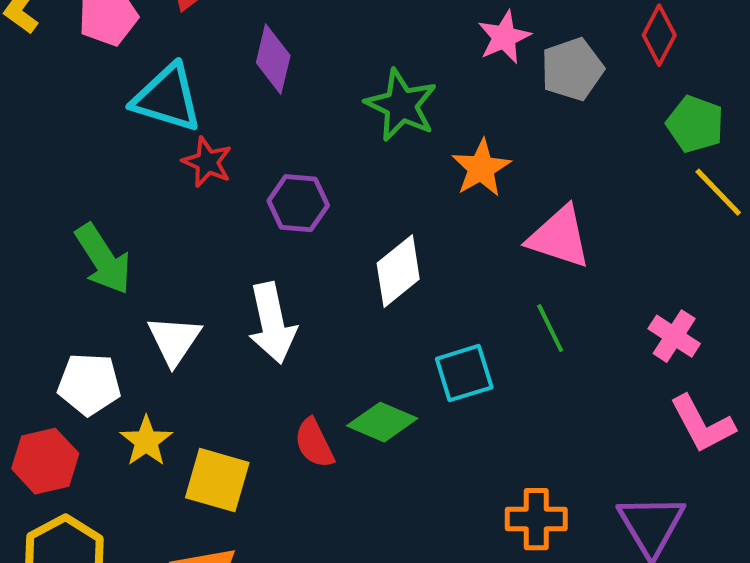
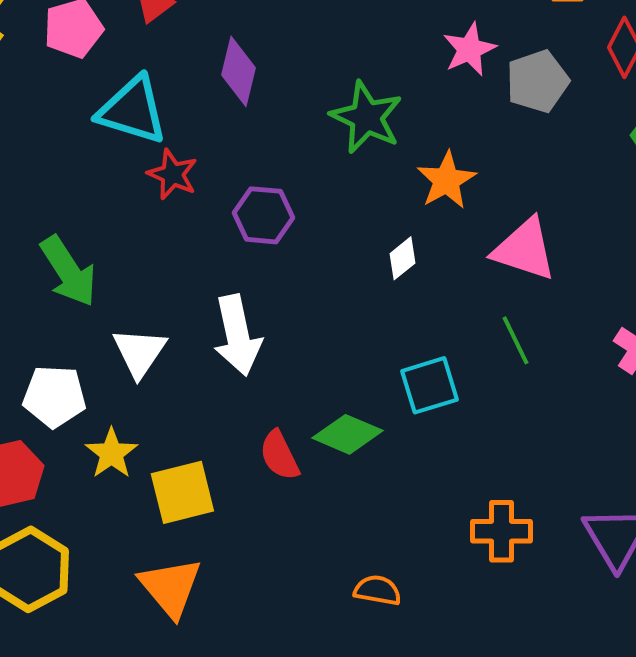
white diamond: (398, 271) -> (402, 258), moved, size x0.6
yellow square: (217, 480) -> (182, 492), turned -30

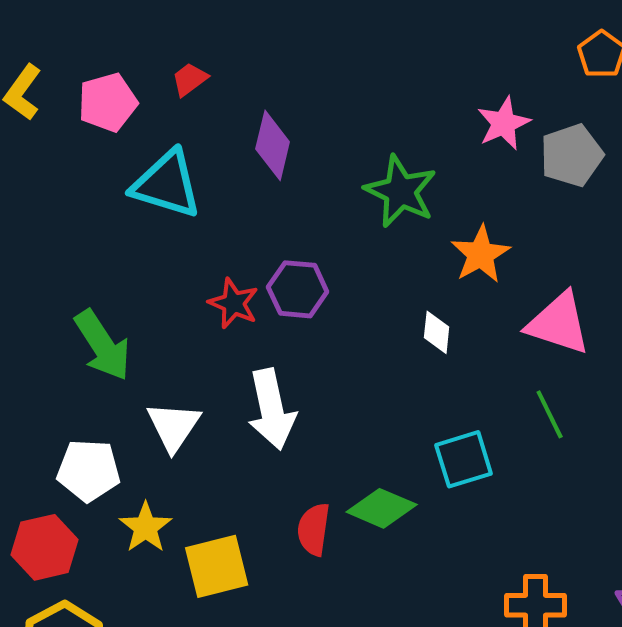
red star: (172, 174) -> (234, 303), moved
white diamond: (402, 258) -> (437, 332), turned -45
red semicircle: (279, 455) -> (314, 529), turned 34

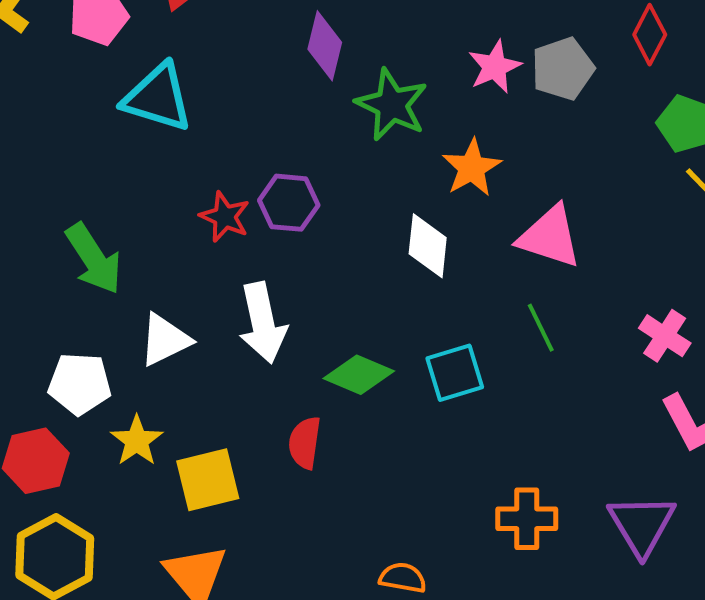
pink star: (504, 123) -> (495, 67), moved
purple diamond: (273, 145) -> (325, 46), moved
white diamond: (437, 332) -> (428, 246), size x1.5
white triangle: (174, 426) -> (165, 340), turned 30
green diamond: (382, 508) -> (359, 375), moved

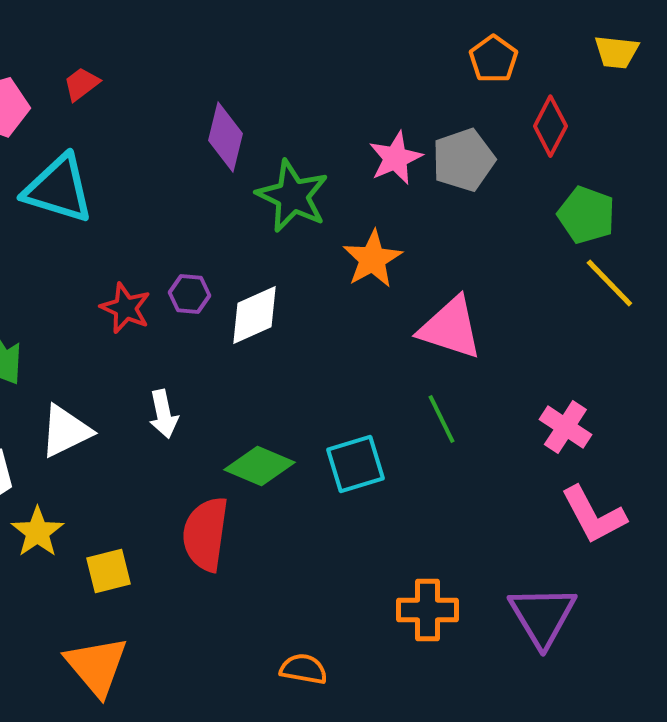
purple hexagon: (289, 203) -> (189, 294), size x0.7
white diamond: (428, 246) -> (254, 315), moved, turned 60
white arrow: (263, 323) -> (163, 414), size x0.6
red semicircle: (305, 443) -> (205, 534), size x1.4
yellow square: (208, 480) -> (108, 571), size x0.7

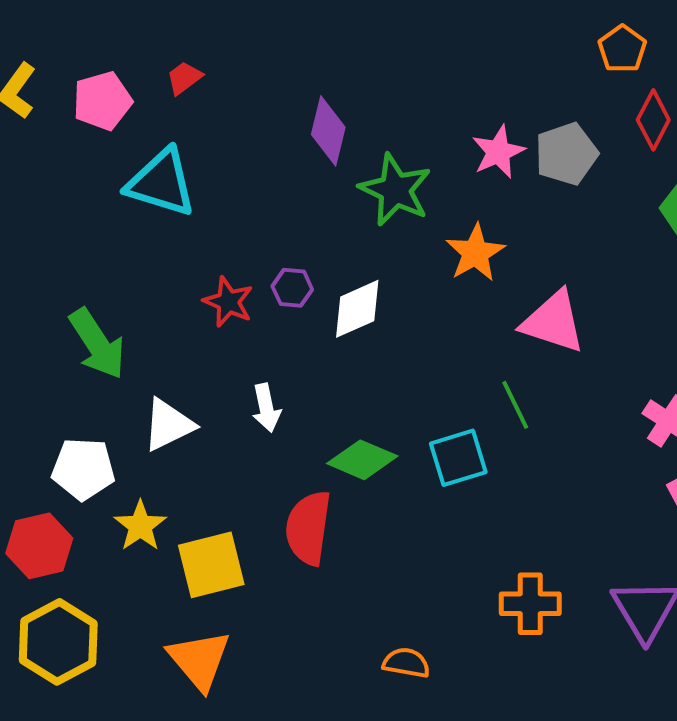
orange pentagon: (493, 59) -> (622, 49), moved
green line: (441, 419) -> (515, 405), moved
yellow square: (108, 571) -> (211, 565), size x1.5

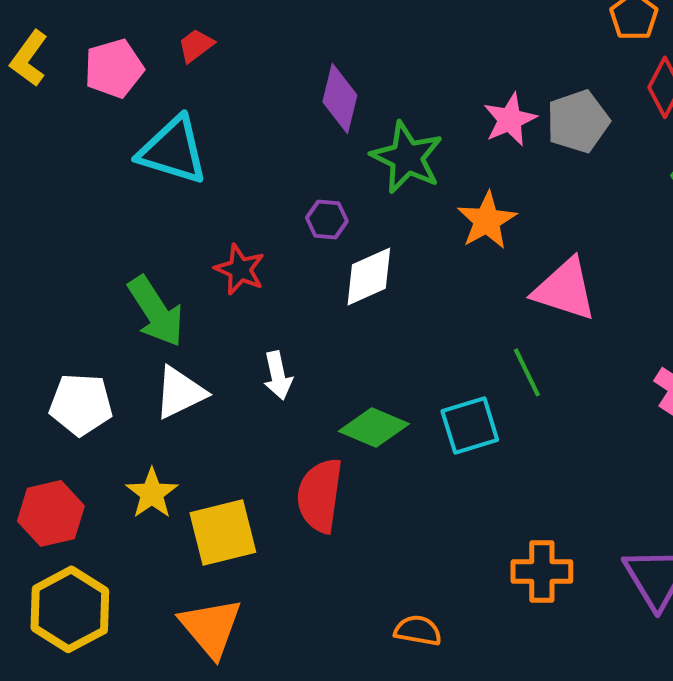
purple hexagon: (292, 288) -> (327, 219), moved
green arrow: (97, 344) -> (156, 311), moved
white pentagon: (83, 469) -> (81, 404), moved

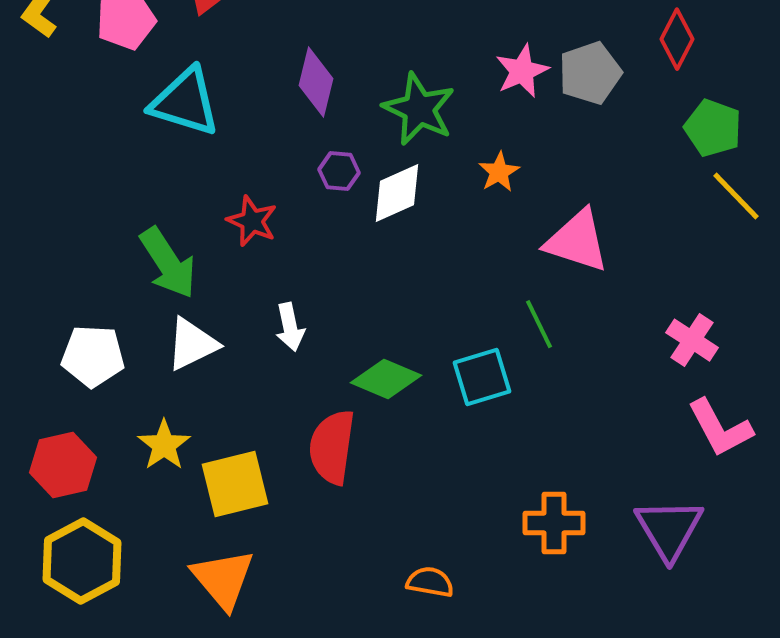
purple diamond: (340, 98) -> (316, 82), moved
orange star: (487, 220) -> (499, 172), size x0.7
white diamond: (369, 276) -> (397, 193), moved

